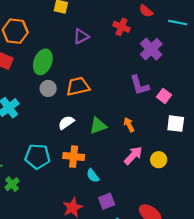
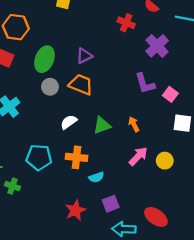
purple triangle: (81, 36) -> (84, 56), moved
orange trapezoid: (78, 86) -> (81, 85), turned 35
cyan semicircle: (93, 176) -> (96, 177), turned -72
green cross: (12, 184) -> (12, 186), turned -32

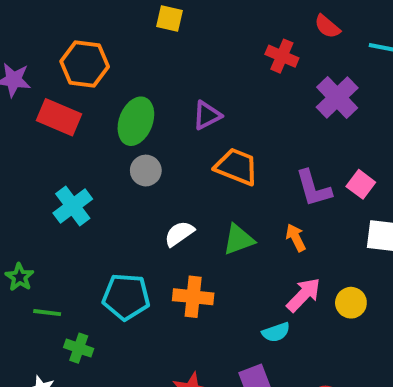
purple L-shape: (145, 83) -> (313, 188), moved
orange trapezoid: (81, 85) -> (237, 167), moved
cyan semicircle: (96, 177) -> (276, 332), moved

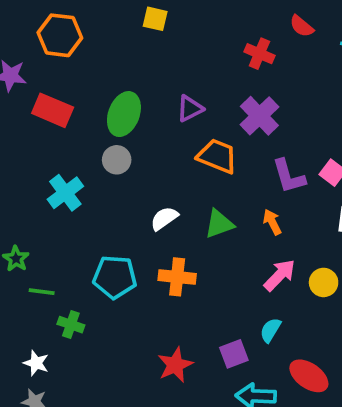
orange hexagon: (85, 64) -> (60, 35), moved
purple cross: (337, 98) -> (259, 116), moved
gray circle: (146, 171) -> (117, 160), moved
cyan semicircle: (276, 332) -> (270, 330), moved, turned 140

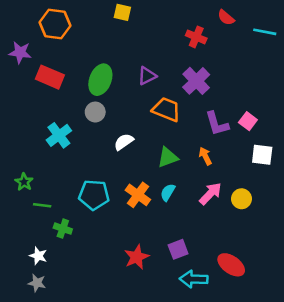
white semicircle: (164, 218) -> (124, 142), moved
orange cross: (177, 277) -> (138, 195), turned 30
cyan semicircle: (270, 330) -> (168, 192), moved

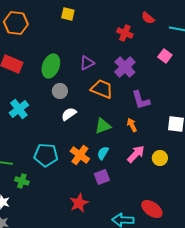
gray circle: (95, 112) -> (60, 91), moved
pink square: (248, 121) -> (165, 56), moved
purple square: (178, 249) -> (102, 177), moved

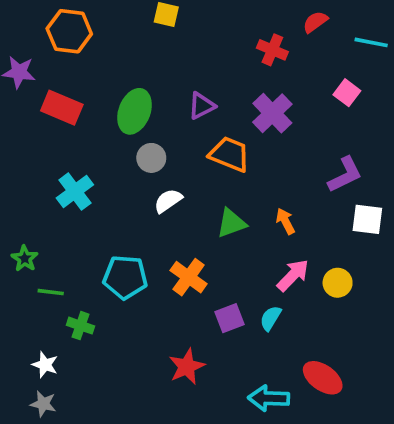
red semicircle: (148, 18) -> (315, 22), turned 104
purple L-shape: (141, 100) -> (345, 175), moved, turned -100
cyan semicircle: (103, 153) -> (271, 318), moved

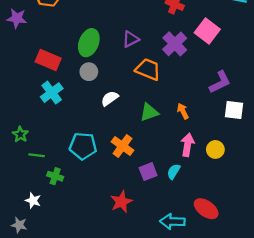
pink square: (347, 93) -> (207, 31), moved, size x1.5
red rectangle: (62, 108) -> (48, 60), moved
gray circle: (151, 158) -> (89, 72), moved
pink arrow: (293, 275) -> (188, 145), turned -35
gray star: (43, 404) -> (19, 225), moved

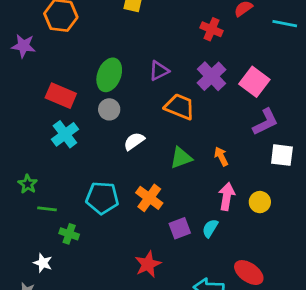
pink square: (207, 31) -> (254, 82), moved

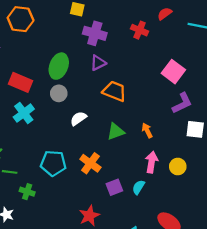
purple cross: (211, 76) -> (95, 33), moved, turned -30

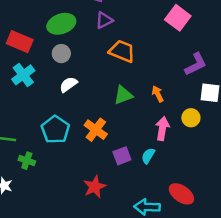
green ellipse: (59, 66) -> (61, 24), turned 50
pink square: (173, 72) -> (178, 18), moved
white semicircle: (78, 118) -> (68, 84), moved
cyan pentagon: (53, 163) -> (55, 130), turned 30
yellow circle: (178, 167) -> (191, 118), moved

